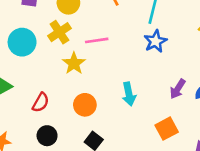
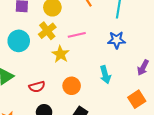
blue star: (155, 41) -> (117, 40), moved, turned 30
red semicircle: (41, 102) -> (37, 87), turned 49

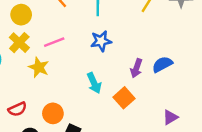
orange circle: (72, 86) -> (53, 113), moved
orange square: (137, 99) -> (124, 98), moved

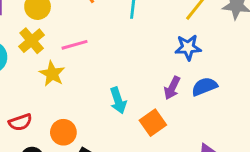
blue star: (101, 41) -> (188, 47), moved

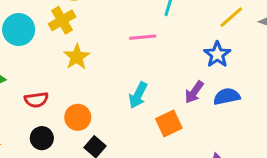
pink line: (74, 45) -> (143, 37), moved
blue star: (188, 47) -> (217, 55), turned 30
cyan arrow: (118, 100) -> (138, 95), turned 35

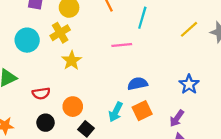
blue star: (217, 55) -> (189, 84), moved
purple arrow: (194, 92) -> (177, 118), moved
cyan arrow: (138, 95) -> (116, 112), moved
blue semicircle: (227, 96) -> (138, 84), moved

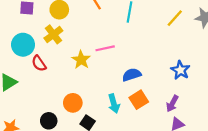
pink line: (122, 45) -> (105, 48), moved
yellow star: (72, 61) -> (81, 60), moved
red semicircle: (41, 93) -> (39, 63), moved, turned 70
cyan arrow: (116, 112) -> (114, 104), turned -36

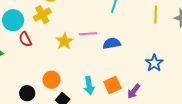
yellow line: (175, 18) -> (156, 15), turned -48
blue semicircle: (132, 75) -> (112, 43), moved
purple arrow: (172, 104) -> (134, 91), moved

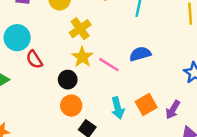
yellow cross: (42, 15) -> (80, 29), moved
pink line: (88, 34) -> (109, 65), moved, turned 42
black circle: (27, 93) -> (68, 80), moved

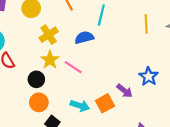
blue semicircle: (140, 54) -> (84, 38), moved
cyan arrow: (118, 108) -> (80, 106), turned -60
purple arrow: (173, 110) -> (125, 91), moved, turned -84

